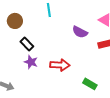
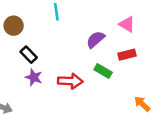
purple semicircle: (80, 32) -> (95, 39), turned 112
green rectangle: (90, 84) -> (103, 71), moved

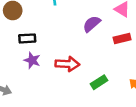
black rectangle: (29, 55) -> (27, 38), turned -49
green rectangle: (103, 71) -> (99, 82), moved, turned -63

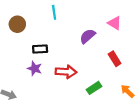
black rectangle: (27, 38) -> (40, 49), moved
red rectangle: (122, 38) -> (115, 59), moved, turned 72

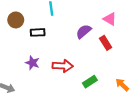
black rectangle: (40, 49) -> (38, 32), moved
red rectangle: (115, 59) -> (106, 43), moved

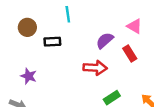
purple star: (32, 63) -> (29, 76), moved
red arrow: (63, 66) -> (95, 68), moved

